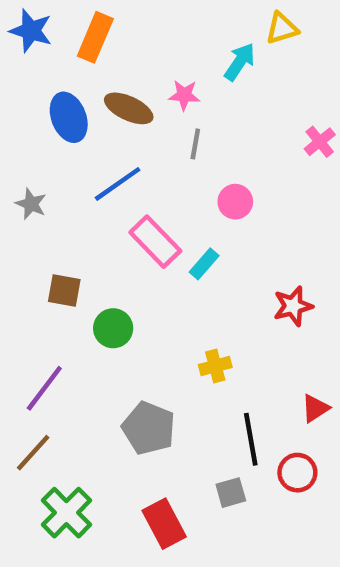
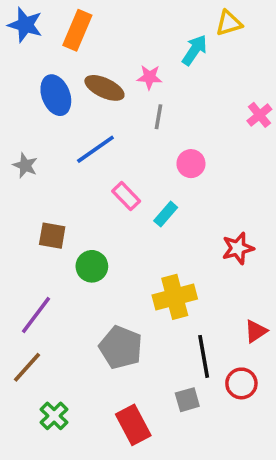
pink rectangle: (155, 242) -> (126, 196), size x0.7
yellow cross: (215, 366) -> (175, 297), size x1.6
green cross: (66, 513) -> (54, 416), size x0.7

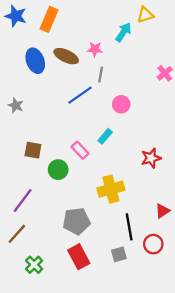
blue line: (95, 149) -> (80, 95), moved
pink rectangle: (126, 196) -> (80, 150), moved
gray pentagon: (121, 347) -> (76, 221), turned -30
red rectangle: (133, 425) -> (79, 257), moved

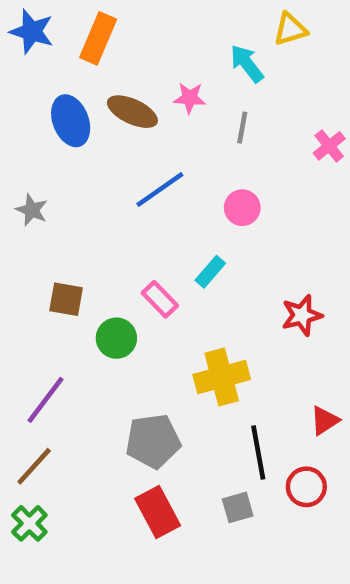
cyan arrow: (123, 32) -> (247, 64), turned -72
gray line: (101, 74) -> (242, 128), moved
green cross: (34, 265) -> (29, 523), moved

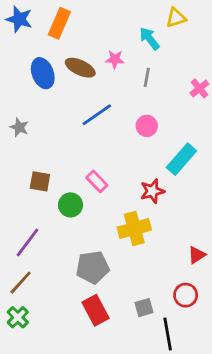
cyan rectangle: (210, 272) -> (181, 159), moved, size x1.6
red star: (302, 315) -> (152, 191), moved
black line: (258, 452) -> (168, 334), moved

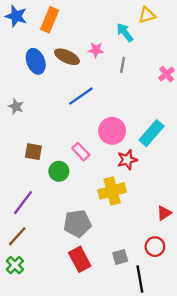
pink circle: (147, 126) -> (112, 131), moved, size x1.5

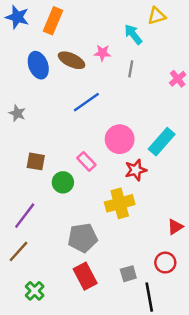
green cross: (15, 265) -> (35, 291), moved

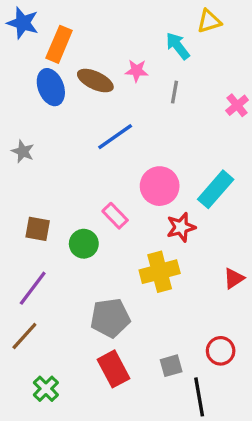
orange rectangle: (53, 21) -> (59, 44), moved
brown square: (36, 161) -> (38, 229), moved
red triangle: (175, 227) -> (234, 278), moved

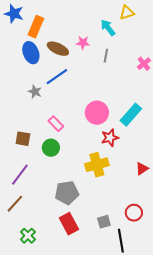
blue line: (115, 137) -> (57, 77), moved
gray star: (23, 151) -> (35, 92), moved
pink rectangle: (115, 216) -> (56, 124), moved

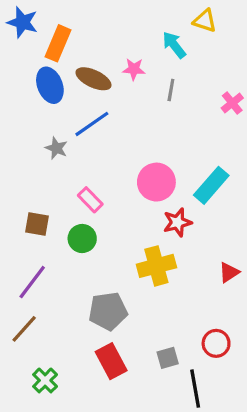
yellow triangle: (127, 13) -> (205, 21), turned 35

